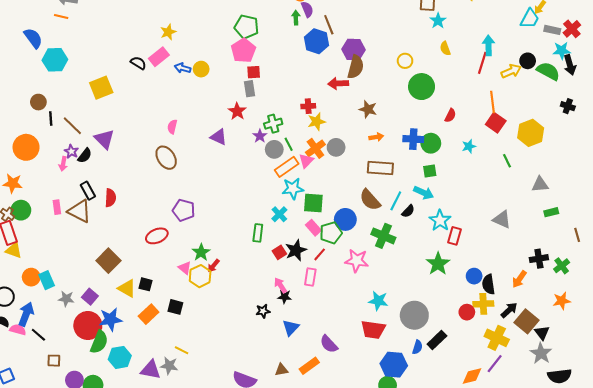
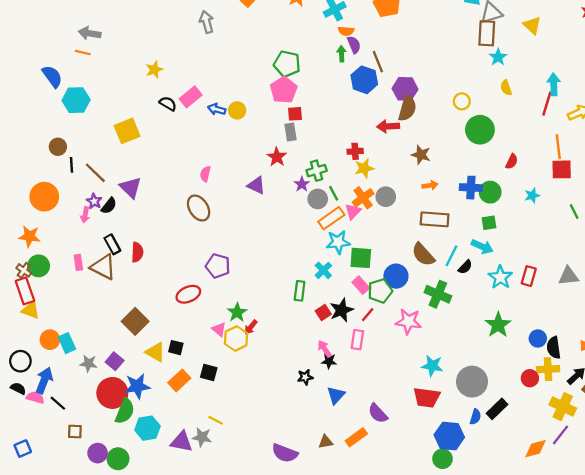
yellow star: (168, 32) -> (154, 70), moved
red square: (496, 123) -> (562, 169), turned -36
gray triangle: (502, 219) -> (568, 276), turned -30
red rectangle: (454, 236) -> (529, 276), moved

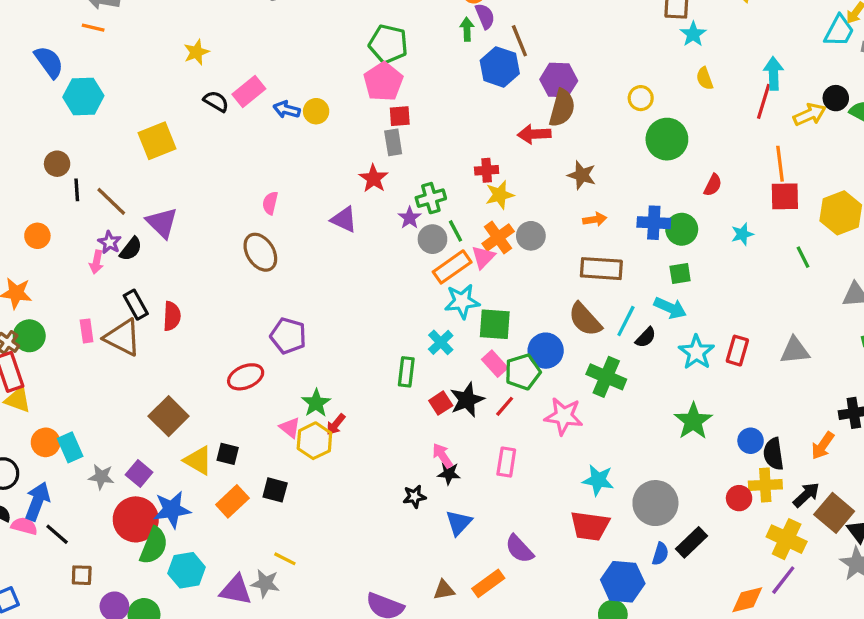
orange circle: (44, 197) -> (37, 236), size x0.6
pink rectangle: (357, 340) -> (506, 462), moved

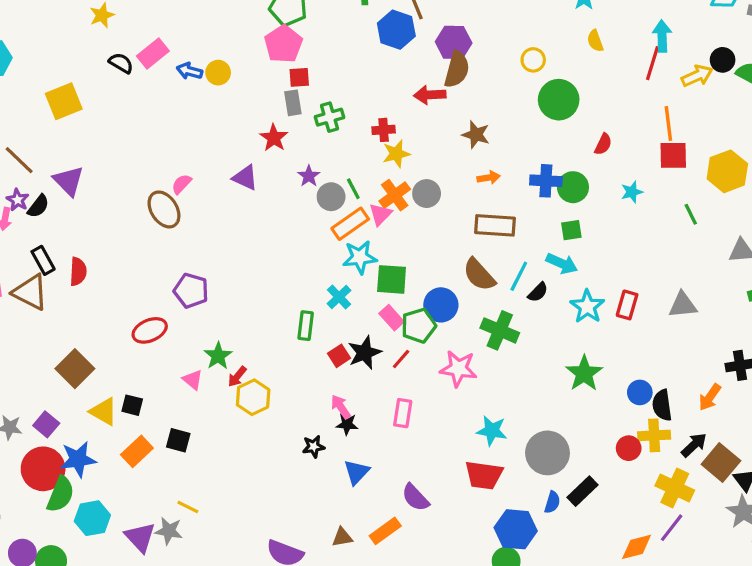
green cross: (431, 198) -> (329, 117), moved
pink semicircle: (270, 203) -> (181, 184), moved, turned 30
yellow hexagon: (314, 441) -> (253, 397), moved
purple triangle: (236, 590) -> (140, 537), turned 36

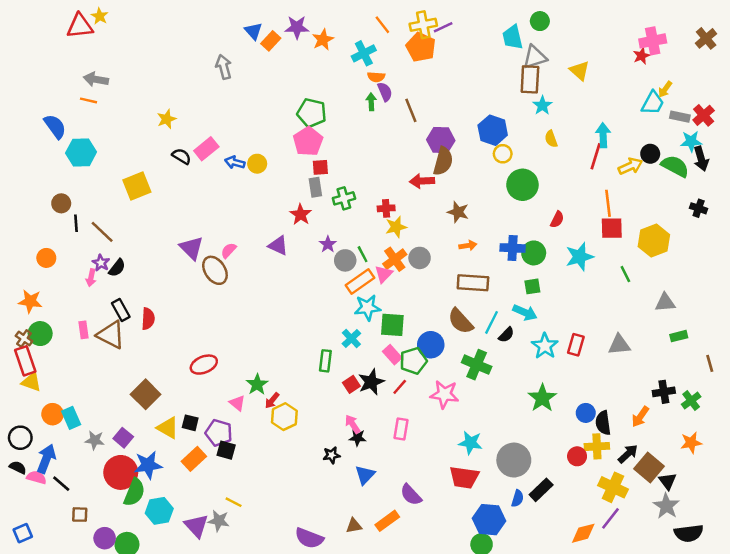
blue hexagon: (396, 30) -> (493, 130), moved
purple triangle: (69, 181) -> (191, 248), moved
cyan star: (632, 192) -> (580, 257), size x1.6
purple pentagon: (191, 291) -> (219, 433), moved

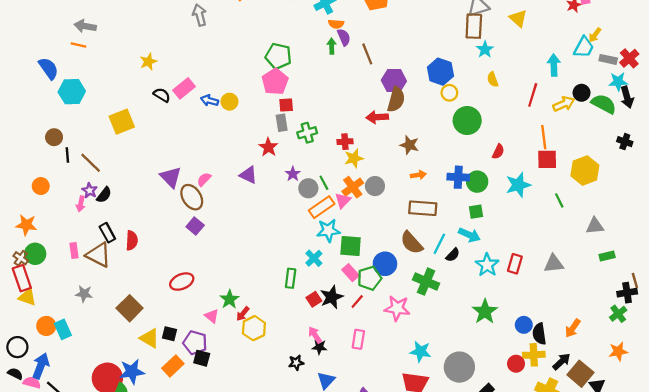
cyan arrow: (603, 135) -> (554, 65), moved
black cross: (664, 392) -> (627, 293), moved
purple square: (123, 438) -> (195, 226), moved
gray star: (95, 440) -> (84, 294), moved

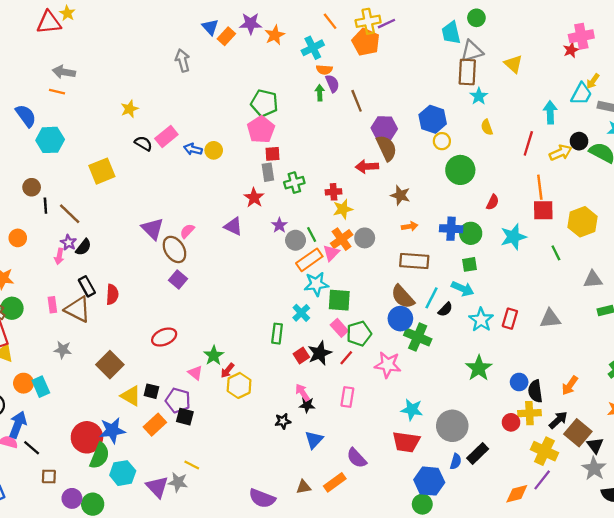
brown semicircle: (396, 99) -> (387, 148), turned -40
blue circle: (385, 264) -> (400, 319), moved

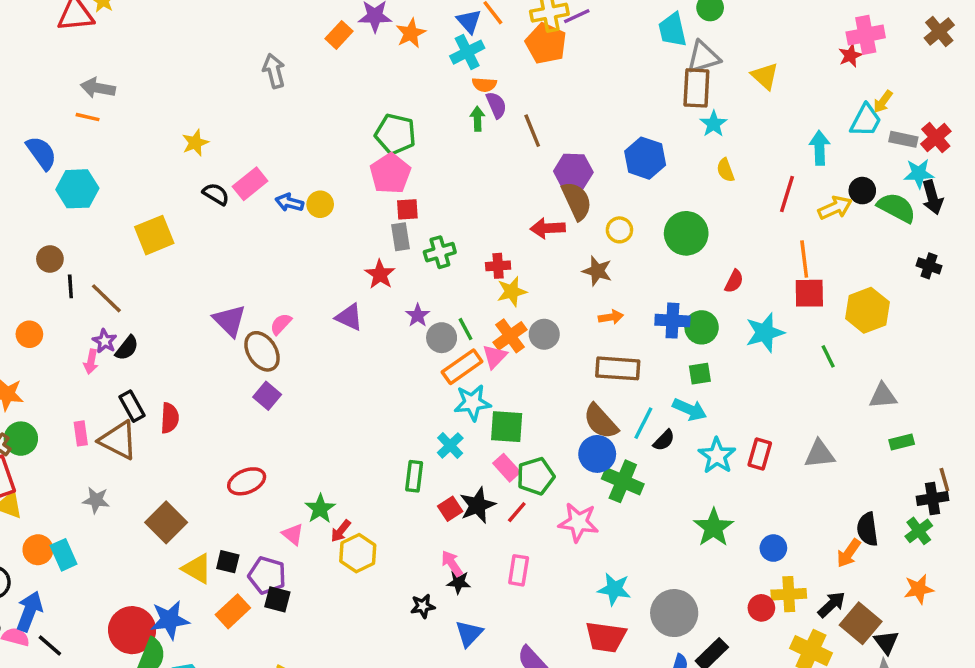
blue triangle: (210, 27) -> (469, 21), moved
yellow circle: (442, 141) -> (619, 230), moved
black semicircle: (535, 391) -> (867, 529), moved

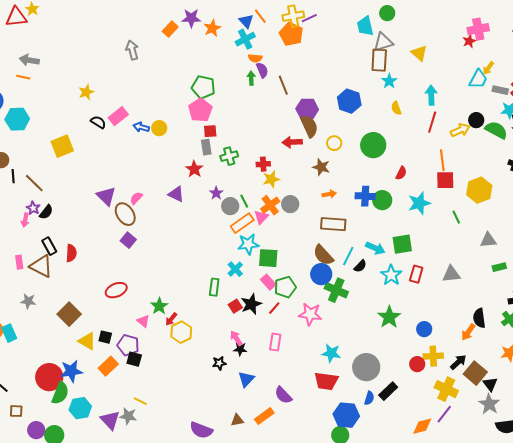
cyan arrow: (820, 148) -> (431, 95), moved
green square: (700, 374) -> (402, 244), moved, size x1.5

